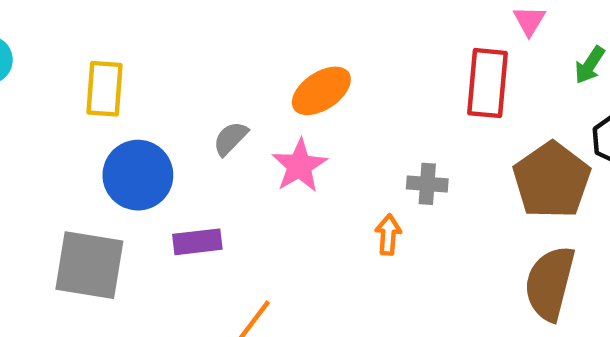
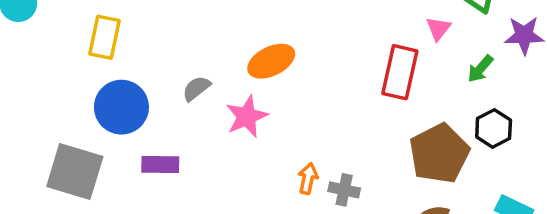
gray cross: (427, 184) -> (344, 190), moved

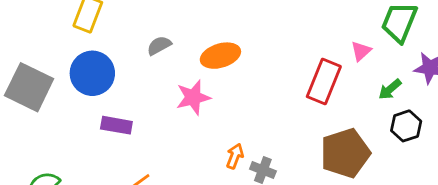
gray semicircle: (196, 88) -> (159, 46), moved
black hexagon: (494, 128) -> (406, 126), moved
gray square: (75, 171) -> (29, 87), moved

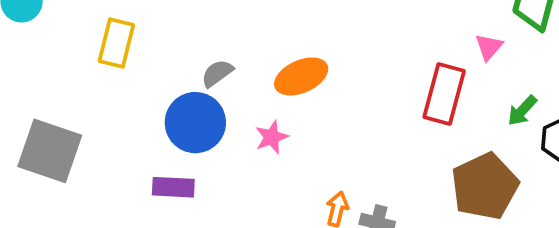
blue circle: (92, 73) -> (195, 123), moved
green arrow: (390, 89) -> (522, 111), moved
pink star: (193, 97) -> (272, 137), size x0.7

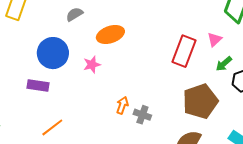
pink triangle: (489, 47) -> (215, 40), moved
gray semicircle: (217, 73) -> (74, 14), moved

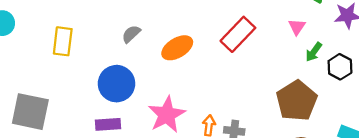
red rectangle: (184, 51) -> (238, 34), moved, turned 36
pink star: (92, 65) -> (167, 115), moved, size x1.8

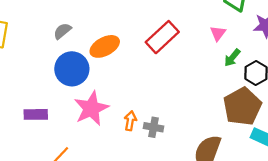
blue circle: (117, 84) -> (72, 69), moved
brown pentagon: (297, 101) -> (242, 107), moved

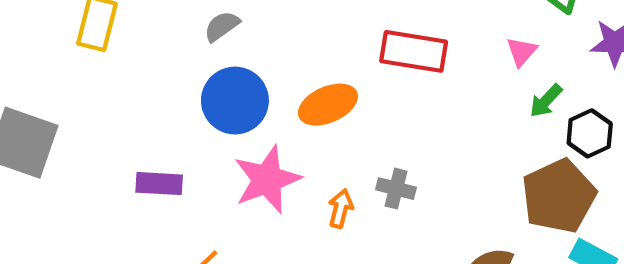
red rectangle: (162, 37) -> (414, 51), turned 48
orange ellipse: (105, 46) -> (328, 105), moved
gray cross: (154, 127) -> (396, 189), moved

